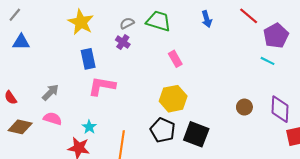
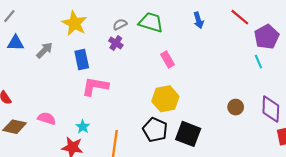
cyan line: (267, 61) -> (258, 62), turned 40
gray arrow: (50, 92) -> (44, 50), moved

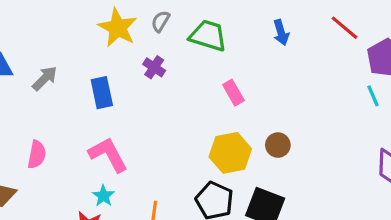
yellow star: (74, 23) -> (118, 28), moved
gray semicircle: (120, 24) -> (160, 21), moved, turned -32
pink L-shape: (95, 86) -> (108, 155), moved, turned 52
brown circle: (236, 107) -> (278, 145), moved
pink semicircle: (47, 118) -> (37, 155), moved, turned 84

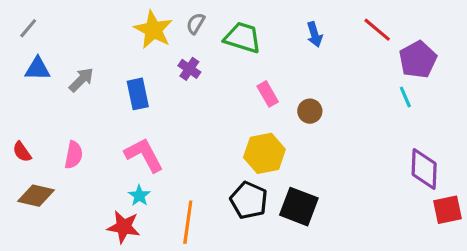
brown circle: (278, 145) -> (310, 111), moved

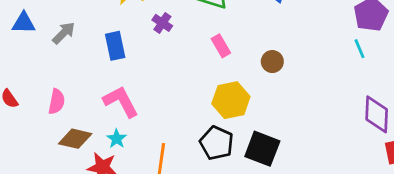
pink rectangle: (268, 94) -> (221, 46), moved
brown diamond: (36, 196) -> (75, 139), moved

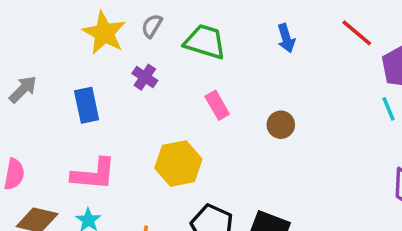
yellow hexagon: (231, 100) -> (178, 164), moved
pink L-shape: (121, 102) -> (94, 174), turned 123

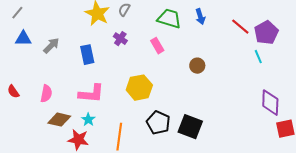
red line: (357, 33) -> (240, 27), moved
green trapezoid: (205, 42) -> (169, 19), moved
pink rectangle: (217, 105) -> (157, 46), moved

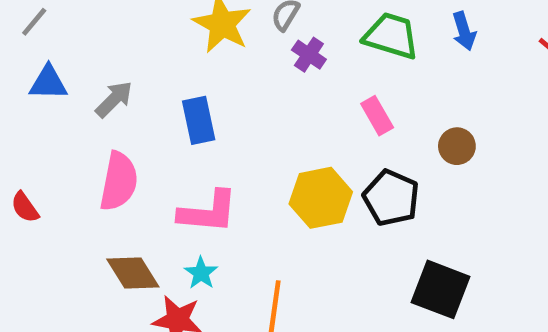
purple cross: (120, 39) -> (309, 55), moved
pink rectangle: (157, 46) -> (377, 116), moved
pink semicircle: (46, 94) -> (119, 181), moved, size x1.4
brown diamond: (59, 120) -> (133, 273), turned 45
black pentagon: (158, 123) -> (391, 198), moved

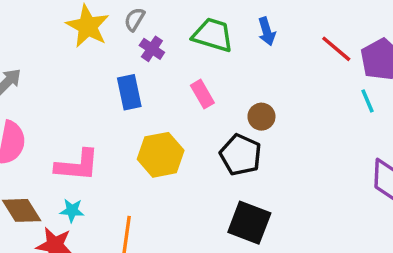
blue rectangle: (199, 120) -> (129, 92), moved
black pentagon: (391, 198) -> (241, 155), moved
cyan star: (201, 273) -> (72, 210), turned -30

